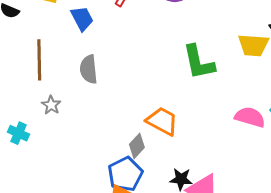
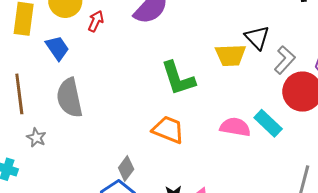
gray semicircle: (89, 69) -> (69, 98), size x1.4
orange trapezoid: (162, 121) -> (168, 130), moved

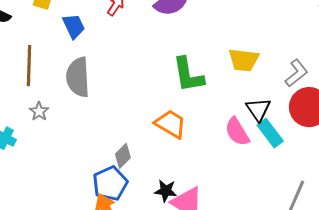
black triangle: (257, 38) -> (258, 109), moved
pink semicircle: (235, 127) -> (237, 132), turned -140

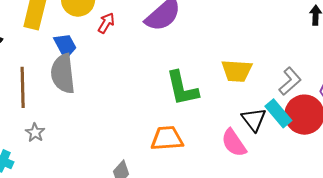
gray semicircle: (78, 77) -> (63, 74), moved
orange trapezoid: (171, 124) -> (167, 138), turned -32
cyan rectangle: (270, 133) -> (278, 113), moved

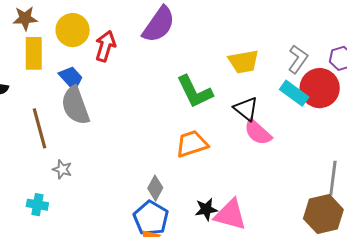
red arrow: (106, 23) -> (105, 46), size x1.4
black triangle: (254, 119) -> (246, 109), moved

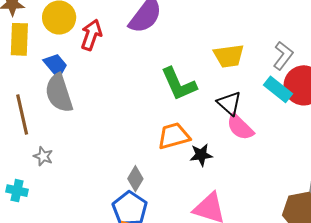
black star: (206, 209) -> (201, 155), moved

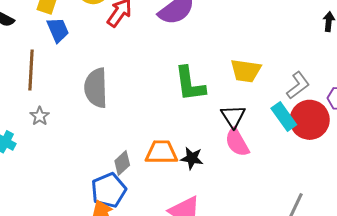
blue trapezoid: (56, 65) -> (58, 30), moved
gray semicircle: (59, 93) -> (96, 88), moved
orange trapezoid: (174, 136) -> (161, 152), moved

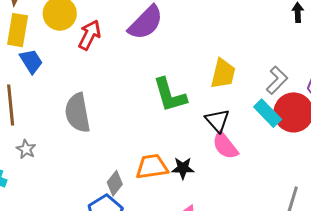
yellow trapezoid: (246, 71) -> (223, 74), turned -76

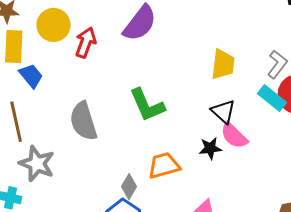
green L-shape: (170, 95) -> (147, 105), moved
gray star: (26, 149) -> (37, 164), size x1.8
black star: (183, 168) -> (210, 148), moved

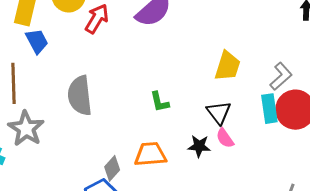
cyan rectangle: (272, 98) -> (269, 109), turned 32
green L-shape: (147, 105) -> (160, 102), moved, size x0.6
pink semicircle: (234, 135) -> (225, 138), size x0.7

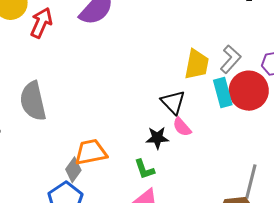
yellow trapezoid: (228, 66) -> (197, 64), moved
green L-shape: (160, 102) -> (144, 169), moved
orange trapezoid: (150, 154) -> (91, 152), moved

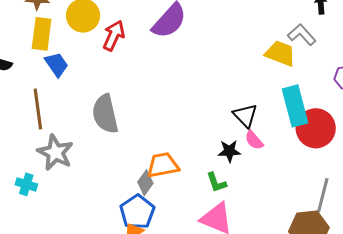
gray L-shape: (231, 59) -> (302, 35), moved, turned -84
yellow trapezoid: (197, 64) -> (280, 53), moved, turned -80
red circle: (249, 91) -> (316, 128), moved
cyan rectangle: (223, 92) -> (295, 106), size x1.4

